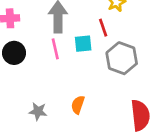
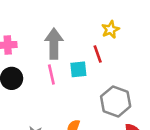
gray hexagon: (122, 58) -> (116, 101), moved

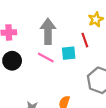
pink line: (51, 74) -> (46, 57), turned -49

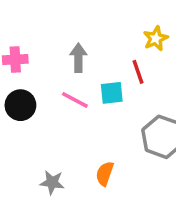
gray arrow: (48, 31) -> (78, 58), size x0.7

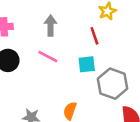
cyan square: (112, 93) -> (87, 64), moved

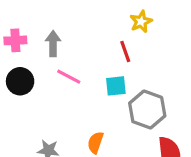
gray arrow: (51, 25) -> (53, 44), moved

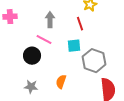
gray arrow: (53, 44) -> (50, 20), moved
black circle: (20, 81) -> (32, 56), moved

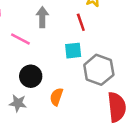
pink line: (44, 40) -> (20, 39), moved
black circle: (32, 56) -> (31, 76), moved

